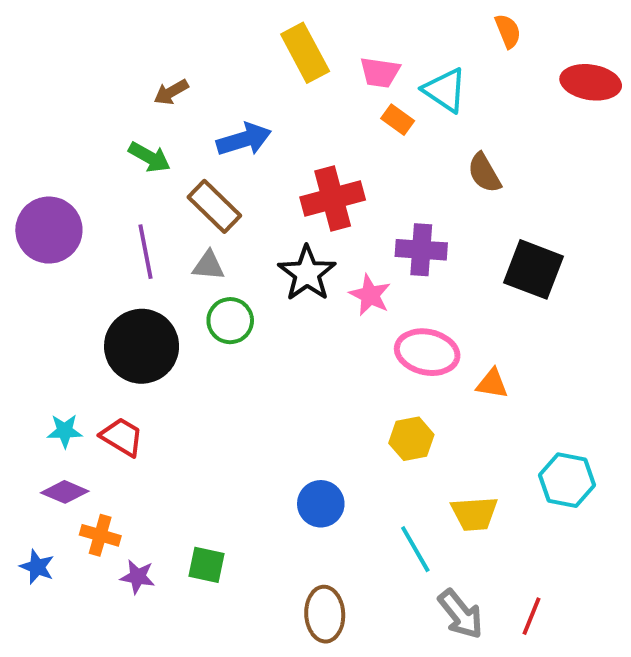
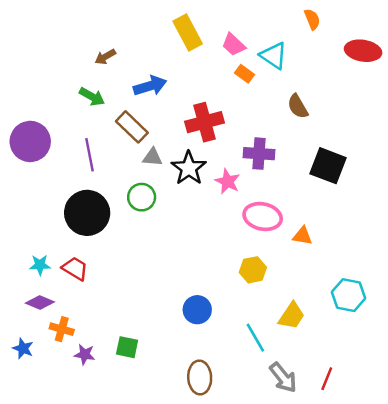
pink trapezoid: (380, 72) -> (234, 45), turned 35
gray triangle: (209, 265) -> (152, 157), moved
yellow trapezoid: (474, 514) -> (292, 316), turned -52

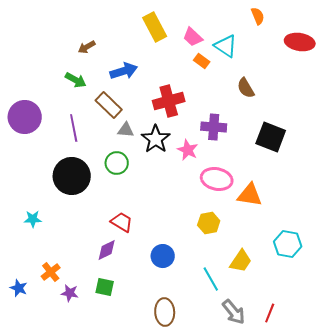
orange triangle: (303, 236) -> (250, 195), size x1.5
red trapezoid: (75, 269) -> (122, 222), moved
purple diamond: (40, 302) -> (107, 250), moved, turned -50
orange cross: (62, 329) -> (51, 272), turned 36

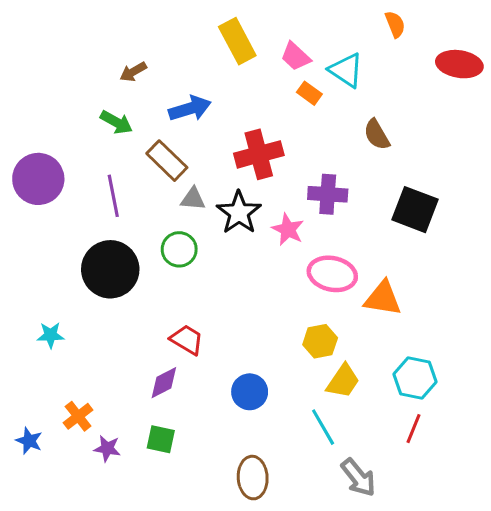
cyan hexagon: (288, 244) -> (415, 378), moved
yellow trapezoid: (241, 261) -> (343, 381), moved
red line: (270, 313) -> (413, 429), moved

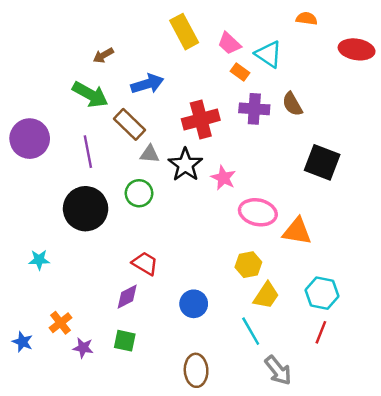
orange semicircle: (395, 24) -> (307, 19), turned -60
green arrow: (116, 122) -> (90, 95), size x1.4
purple cross: (328, 194) -> (254, 109), moved

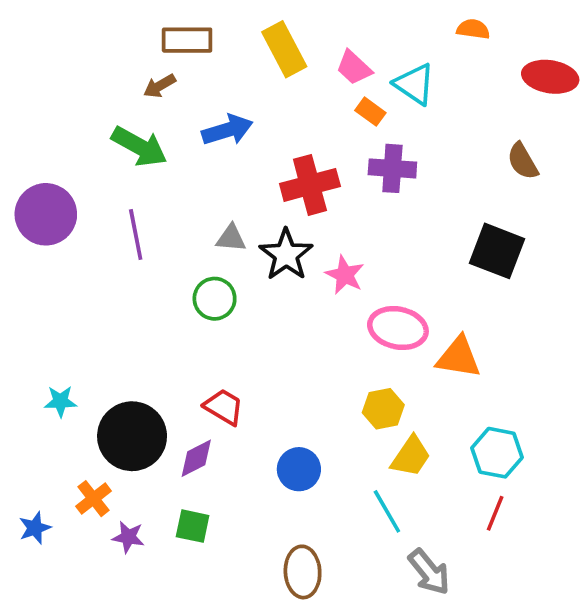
brown semicircle: (292, 104) -> (523, 161), moved
brown rectangle: (129, 124) -> (187, 40), moved, turned -44
black circle: (86, 209) -> (132, 436), moved
blue star: (23, 342) -> (35, 528), turned 30

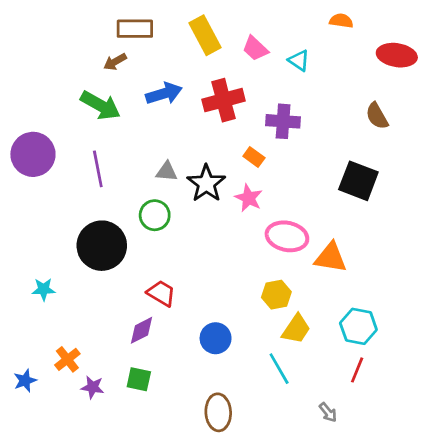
cyan triangle: (414, 84) -> (299, 60), size x0.7
orange rectangle: (370, 112) -> (254, 157), moved
red cross: (310, 185) -> (223, 100), moved
black circle: (132, 436) -> (102, 246), moved
gray arrow: (429, 572) -> (328, 412), moved, size x0.6

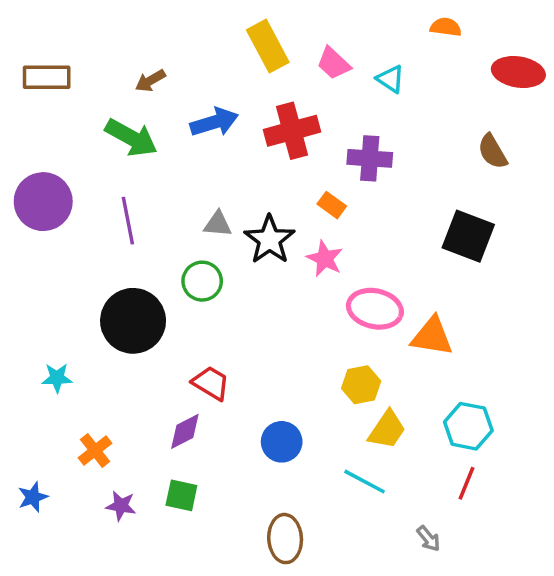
brown rectangle: (135, 29) -> (47, 77), moved
orange cross: (67, 359) -> (95, 450), moved
cyan line: (279, 369) -> (365, 482), turned -32

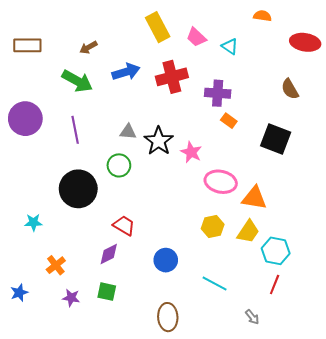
orange rectangle: (332, 205) -> (229, 121), moved
yellow trapezoid: (387, 430) -> (248, 232), moved

